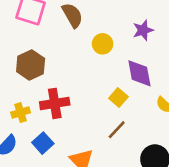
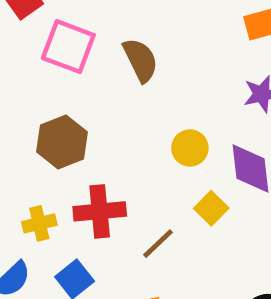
yellow circle: (103, 44) -> (190, 148), moved
brown line: (117, 130) -> (158, 244), moved

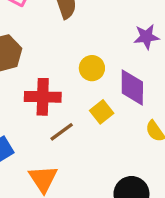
red cross: (100, 211) -> (43, 97), moved

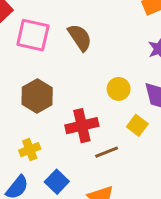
brown line: (62, 132) -> (107, 152), turned 30

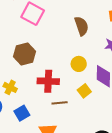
brown semicircle: (80, 37) -> (82, 26), moved
yellow cross: (30, 150) -> (10, 87), turned 32

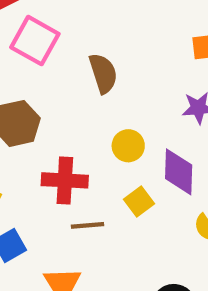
brown semicircle: (82, 26) -> (103, 73), moved

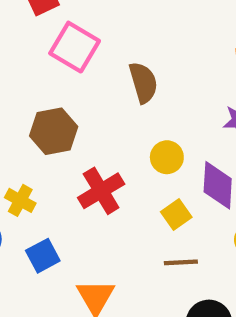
red cross: (65, 180) -> (101, 191), turned -36
brown line: (88, 225) -> (181, 262), moved

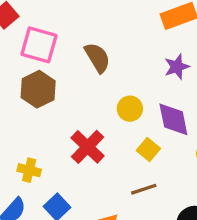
brown hexagon: (54, 131) -> (38, 89), moved
brown line: (181, 262) -> (144, 189), moved

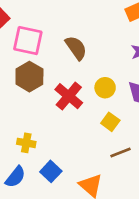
red cross: (88, 147) -> (69, 96), moved
yellow square: (148, 150) -> (110, 122), moved

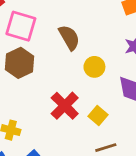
yellow circle: (105, 88) -> (94, 67), moved
red cross: (69, 96) -> (65, 106), moved

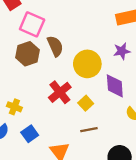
brown semicircle: (69, 37) -> (55, 46), moved
yellow circle: (94, 67) -> (87, 64), size x1.6

